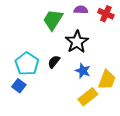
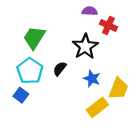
red cross: (106, 14) -> (108, 25), moved
green trapezoid: (53, 20) -> (34, 38), moved

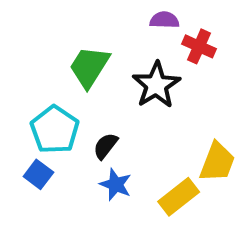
green trapezoid: (34, 38) -> (89, 67), moved
black semicircle: (60, 69) -> (106, 146), moved
blue star: (92, 79) -> (116, 185), moved

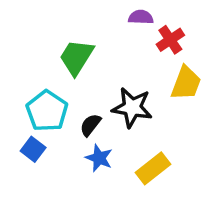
red cross: (199, 46) -> (170, 40), turned 32
black star: (156, 85) -> (132, 108), moved, turned -30
yellow trapezoid: (217, 162) -> (186, 83), moved

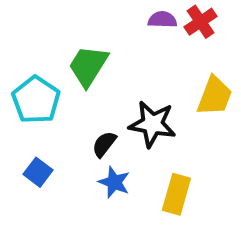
red cross: (170, 40) -> (201, 22), moved
cyan pentagon: (47, 111) -> (36, 100), moved
yellow rectangle: (153, 168) -> (176, 194), turned -36

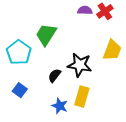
blue star: (114, 182) -> (60, 106), moved
yellow rectangle: (176, 194) -> (82, 96), moved

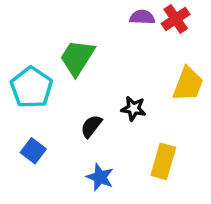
black star: (80, 65) -> (133, 109), size x0.6
yellow rectangle: (82, 96) -> (163, 161), moved

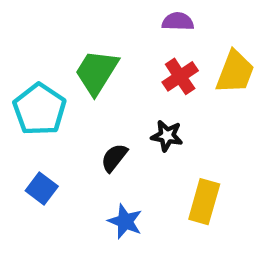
red cross: (176, 19) -> (180, 76), moved
yellow trapezoid: (188, 84) -> (235, 72), moved

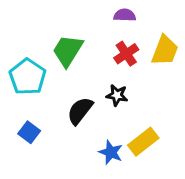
black semicircle: (114, 158) -> (80, 111), size x1.4
yellow rectangle: (204, 202) -> (143, 142), turned 36
blue star: (125, 221) -> (111, 152), moved

